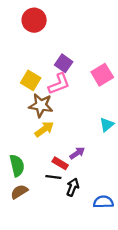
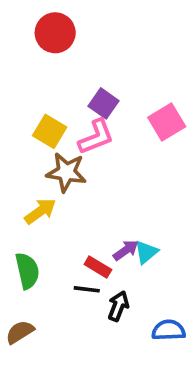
cyan triangle: (107, 125) -> (146, 252), moved
yellow arrow: (44, 129) -> (40, 211), moved
brown semicircle: (19, 192) -> (20, 332), moved

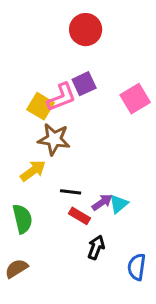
red circle: (55, 33) -> (86, 30), moved
purple square: (103, 103) -> (84, 84), turned 30
pink L-shape: (96, 137) -> (62, 97), moved
black line: (87, 289) -> (71, 192), moved
blue semicircle: (169, 330) -> (137, 267), turned -80

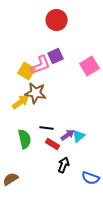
yellow arrow: (33, 171) -> (21, 102), moved
green semicircle: (22, 219) -> (25, 139), moved
blue semicircle: (137, 267) -> (91, 178), turned -78

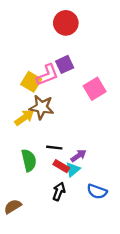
pink square: (90, 66) -> (95, 89), moved
cyan triangle: (79, 136) -> (73, 170), moved
black arrow: (64, 165) -> (59, 191), moved
blue semicircle: (91, 178) -> (97, 191), moved

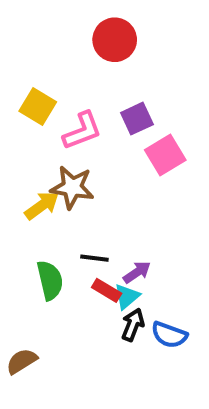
purple square: (65, 64) -> (137, 119), moved
yellow square: (31, 82) -> (38, 106), moved
black arrow: (59, 191) -> (133, 325), moved

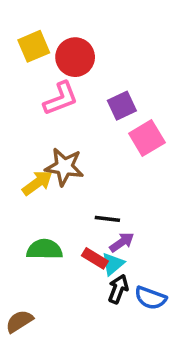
red circle: (115, 40) -> (75, 57), moved
yellow square: (38, 106) -> (34, 46), moved, turned 36
pink L-shape: (82, 131) -> (61, 98), moved
black line: (94, 258) -> (107, 219), moved
green semicircle: (50, 280) -> (45, 249), turned -76

